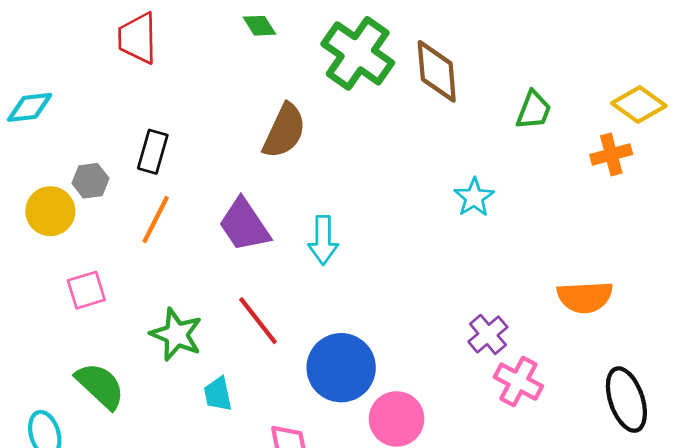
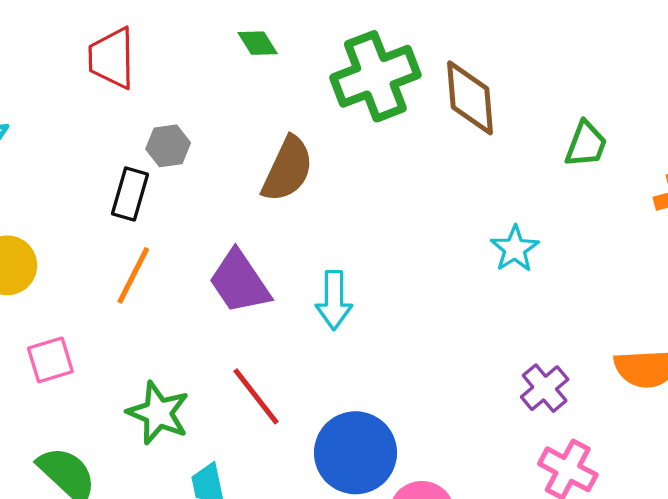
green cross: (358, 53) -> (375, 76), turned 34
gray hexagon: (90, 181) -> (168, 146), moved
purple cross: (488, 334) -> (545, 388), moved

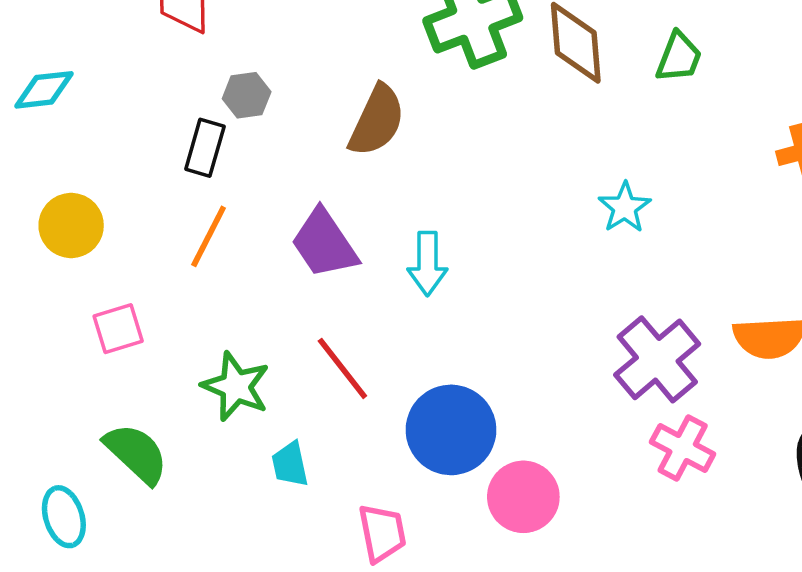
green trapezoid: (586, 144) -> (679, 57), moved
purple cross: (545, 388) -> (657, 359), size x1.6

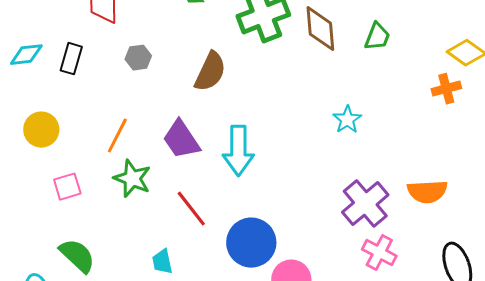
black rectangle: (205, 148) -> (71, 59), moved
cyan arrow: (427, 263) -> (238, 151), size x1.4
green star: (236, 386) -> (132, 179), moved

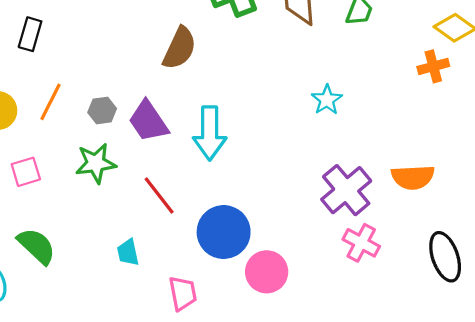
gray hexagon: (138, 58) -> (102, 111), moved
orange line: (117, 136) -> (51, 102), moved
green star: (132, 179) -> (96, 163), turned -30

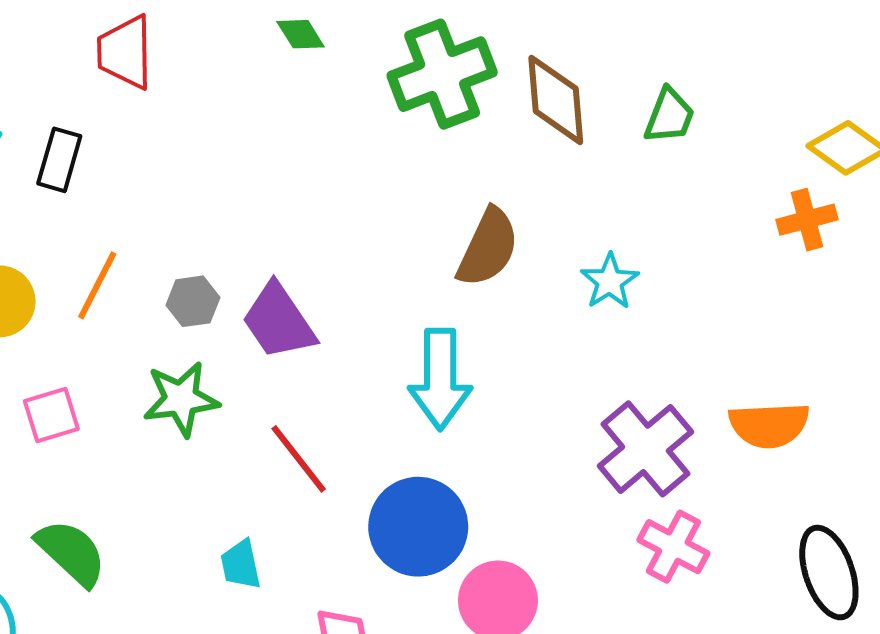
brown semicircle: (180, 48) -> (488, 248), moved
cyan arrow: (210, 133) -> (440, 379), moved

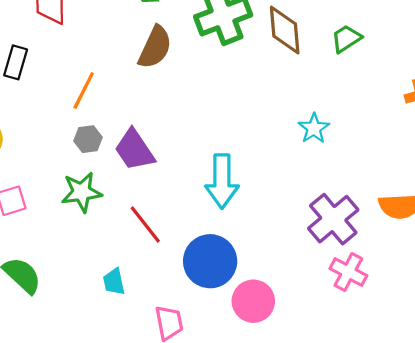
green trapezoid: (669, 116) -> (346, 39), turned -144
brown semicircle: (488, 248) -> (155, 47), moved
orange line: (97, 285) -> (84, 91), moved

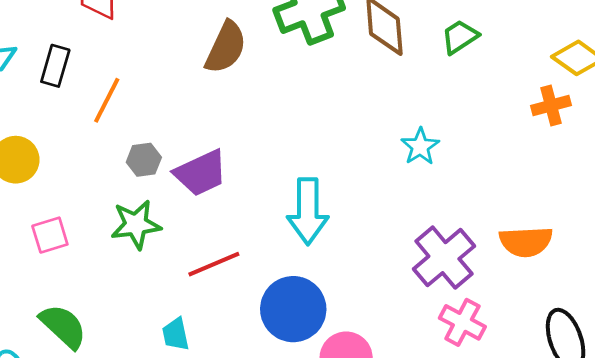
orange line: (84, 91) -> (107, 100), moved
purple trapezoid: (134, 150) -> (201, 173), turned -81
red line: (145, 224) -> (214, 264), turned -75

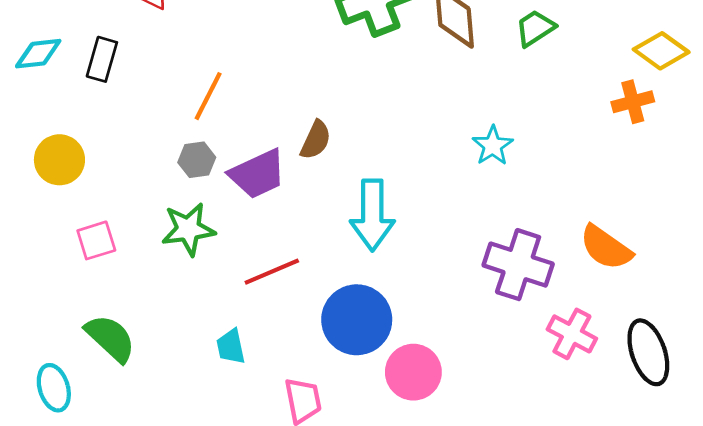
brown semicircle: (226, 47) -> (316, 140), moved, size x0.7
orange line: (107, 100) -> (208, 96), moved
orange semicircle: (526, 242) -> (606, 248), turned 38
purple cross: (444, 258) -> (518, 265), turned -32
pink cross: (462, 322) -> (572, 334), moved

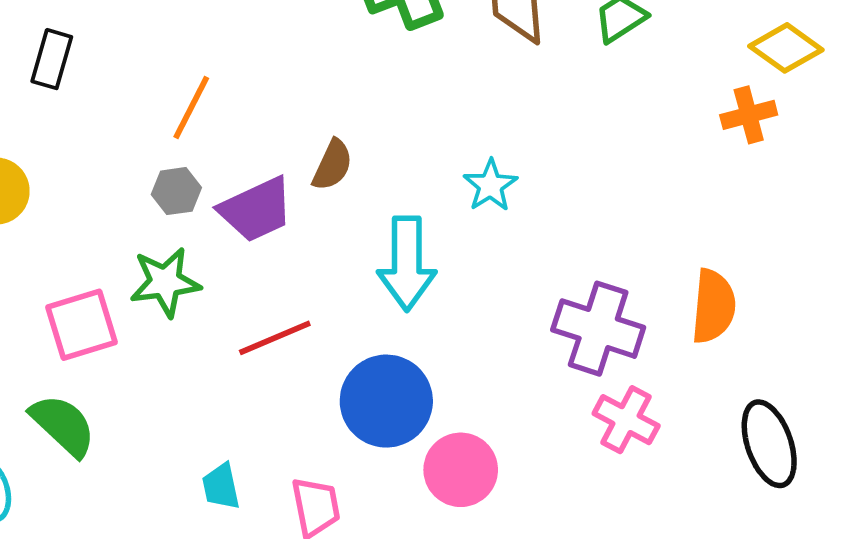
cyan star: (493, 146) -> (490, 185), moved
pink square: (96, 240) -> (82, 325), moved, size x1.4
orange semicircle: (606, 248) -> (713, 306), turned -120
pink cross: (572, 334) -> (626, 420), moved
cyan trapezoid: (231, 347) -> (221, 487), moved

